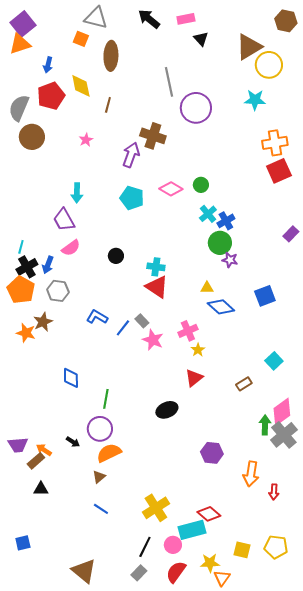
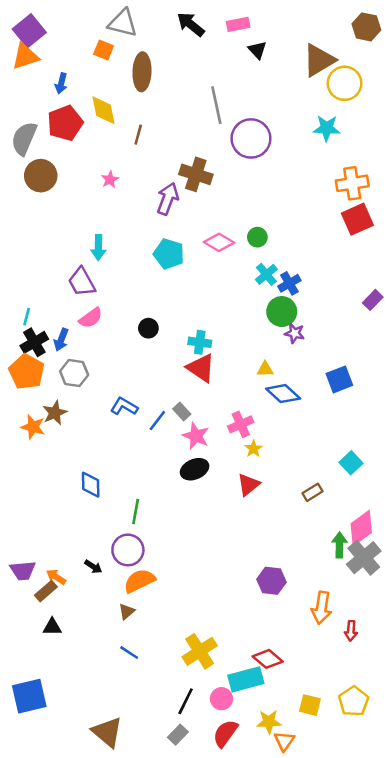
black ellipse: (167, 410) -> (195, 469), moved
blue square: (23, 543) -> (29, 696), size x1.8
yellow pentagon: (276, 547) -> (354, 701), turned 30

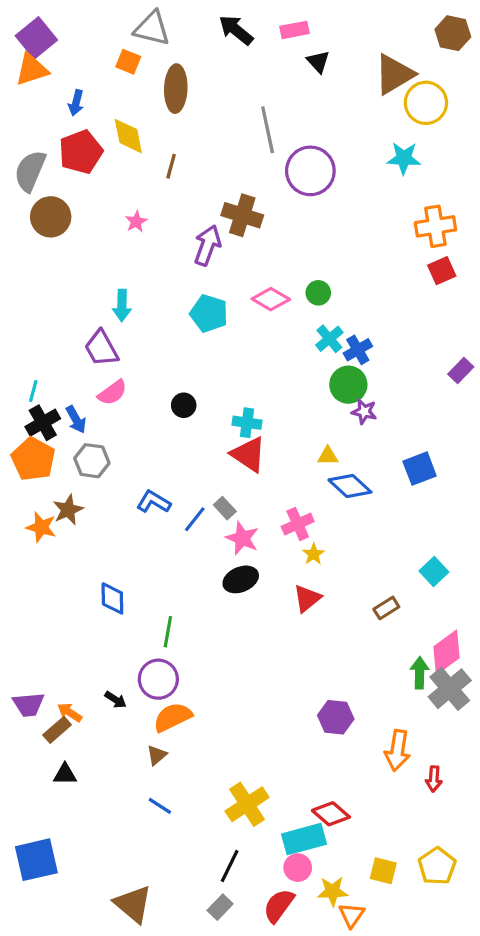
red square: (357, 219) -> (442, 271), size x0.7
blue arrow: (61, 340) -> (76, 420), turned -50
pink circle: (221, 699) -> (298, 868), moved

